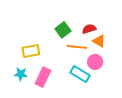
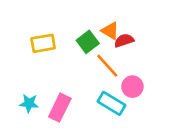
orange triangle: (99, 41) -> (110, 31), moved
orange line: (77, 47) -> (107, 66), turned 42
yellow rectangle: (31, 51) -> (43, 43), moved

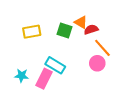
green square: (88, 42) -> (65, 31), turned -35
orange line: (107, 66) -> (102, 48), moved
cyan rectangle: (111, 103) -> (55, 65), moved

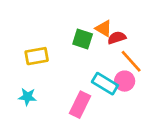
yellow rectangle: (32, 32) -> (37, 56), moved
cyan rectangle: (55, 65) -> (105, 84), moved
pink rectangle: (44, 79) -> (80, 105), moved

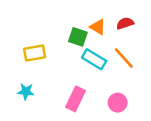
red semicircle: (117, 38) -> (125, 23), moved
pink circle: (125, 81) -> (118, 103), moved
cyan rectangle: (105, 84) -> (94, 59), moved

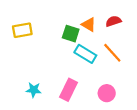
yellow rectangle: (35, 53) -> (22, 30), moved
cyan star: (26, 91) -> (34, 90), moved

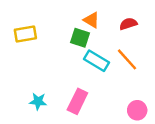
orange triangle: (89, 25) -> (91, 20), moved
pink circle: (107, 93) -> (137, 110), moved

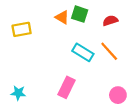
orange triangle: (91, 20) -> (62, 17), moved
green square: (80, 38) -> (80, 14), moved
cyan star: (38, 101) -> (18, 93), moved

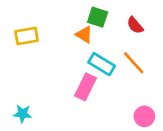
orange triangle: (62, 17) -> (84, 35), moved
red semicircle: (110, 21) -> (135, 25), turned -112
pink rectangle: (66, 87) -> (85, 87), moved

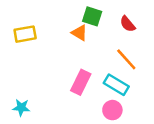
cyan rectangle: (102, 64) -> (116, 85), moved
pink circle: (144, 116) -> (112, 110), moved

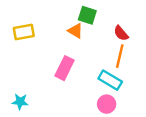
red semicircle: (128, 24) -> (121, 33), moved
orange line: (126, 59) -> (120, 56), turned 55
pink rectangle: (81, 82) -> (65, 68), moved

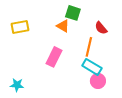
orange line: (120, 56) -> (89, 47), moved
pink circle: (107, 104) -> (98, 81), moved

